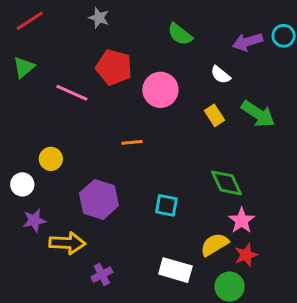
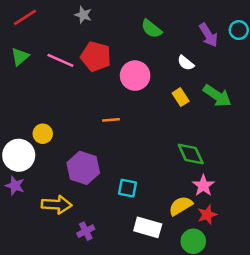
purple arrow: (248, 42) -> (208, 35), turned -105
pink line: (72, 93) -> (60, 60), moved
white circle: (22, 184) -> (19, 155), size x1.6
cyan square: (166, 205) -> (127, 188), moved
purple star: (34, 220) -> (15, 186), moved, turned 30

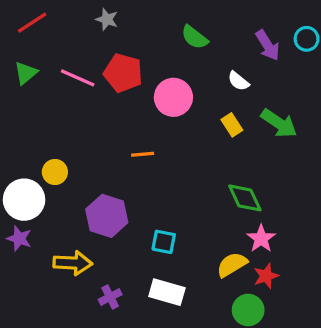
white rectangle: (148, 227) -> (167, 292), moved

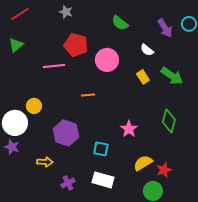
pink line: (78, 78) -> (54, 66), moved, turned -30
green diamond: (245, 198) -> (169, 121), moved, turned 40
pink star: (261, 239) -> (129, 129), moved
yellow arrow: (73, 263) -> (45, 162), size x0.7

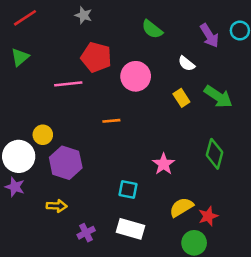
purple hexagon: (66, 133) -> (66, 163), moved

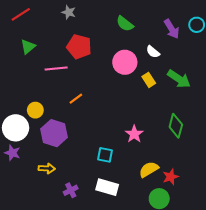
green triangle: (20, 57) -> (28, 47), moved
pink circle: (136, 76) -> (125, 62), moved
orange line: (111, 121) -> (76, 99), moved, turned -32

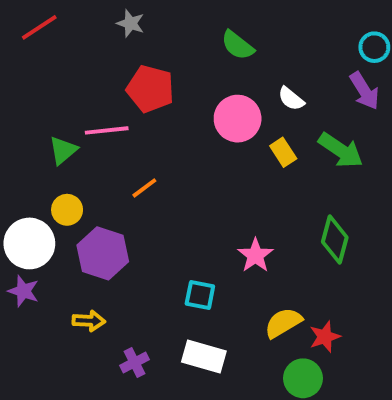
purple arrow: (172, 29) -> (364, 91), moved
green triangle: (28, 47) -> (63, 150), moved

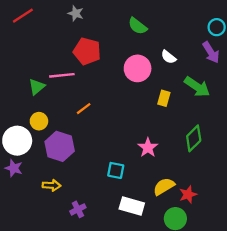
yellow rectangle: (283, 152) -> (164, 98), moved, turned 49
green diamond: (335, 240) -> (194, 138), turned 30
white rectangle: (204, 356) -> (132, 206), moved

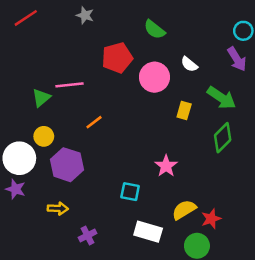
red pentagon: (87, 51) -> (117, 58), moved, turned -30
green diamond: (194, 138) -> (223, 138), moved

